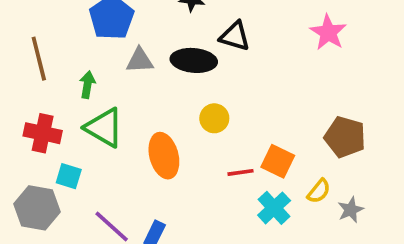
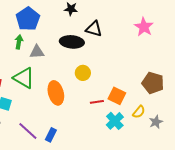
gray triangle: (140, 60) -> (37, 52), moved
green arrow: (87, 85) -> (19, 42), moved

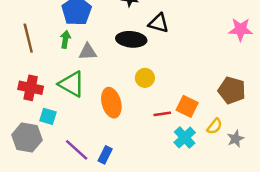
pink star: (144, 27) -> (241, 29), moved, turned -30

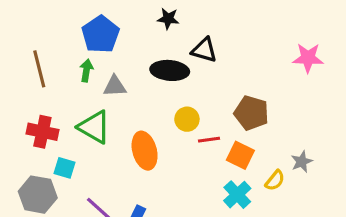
brown pentagon: (232, 90) -> (251, 113), moved
red line: (162, 114) -> (209, 140), moved
gray star: (236, 139) -> (302, 162), moved

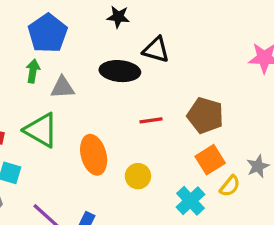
yellow circle: (187, 119) -> (138, 176), moved
red line: (209, 140) -> (151, 120), moved
orange square: (240, 155) -> (210, 160), moved, turned 32

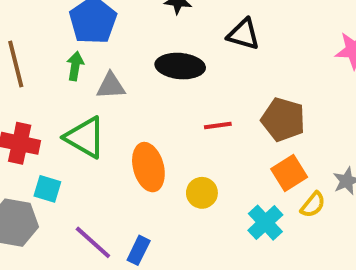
black triangle: (156, 50) -> (244, 34), moved

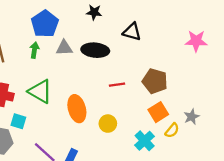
gray triangle: (111, 86) -> (64, 48), moved

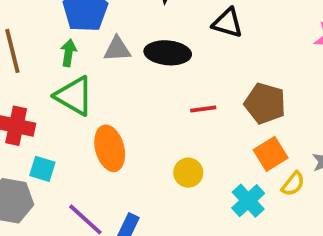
green triangle: (40, 91) -> (74, 96), moved
orange ellipse: (77, 109) -> (110, 148), moved

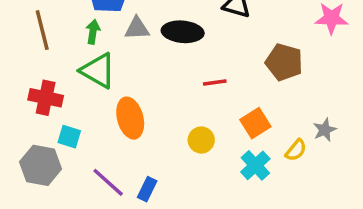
brown pentagon: (265, 103) -> (284, 62), moved
orange square: (271, 154) -> (255, 123), moved

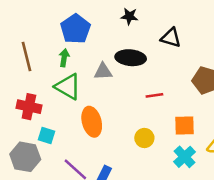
gray triangle: (137, 28) -> (103, 72), moved
orange square: (255, 123) -> (185, 125), turned 30

